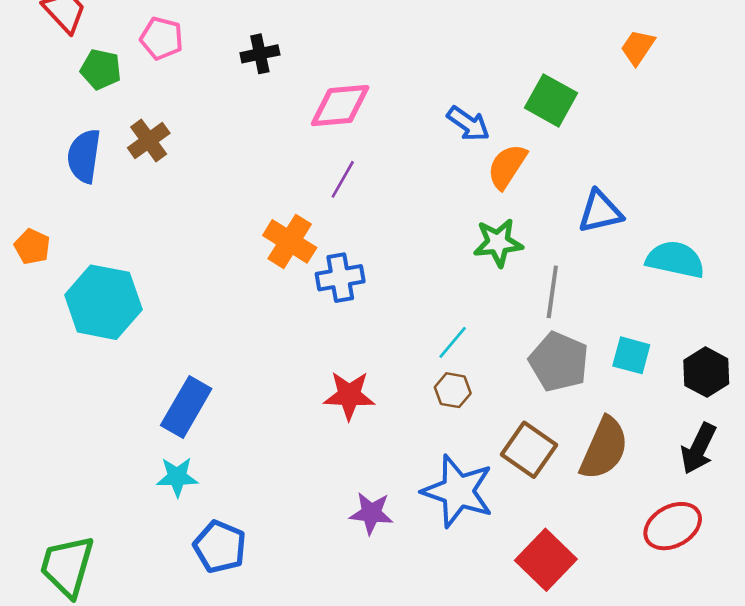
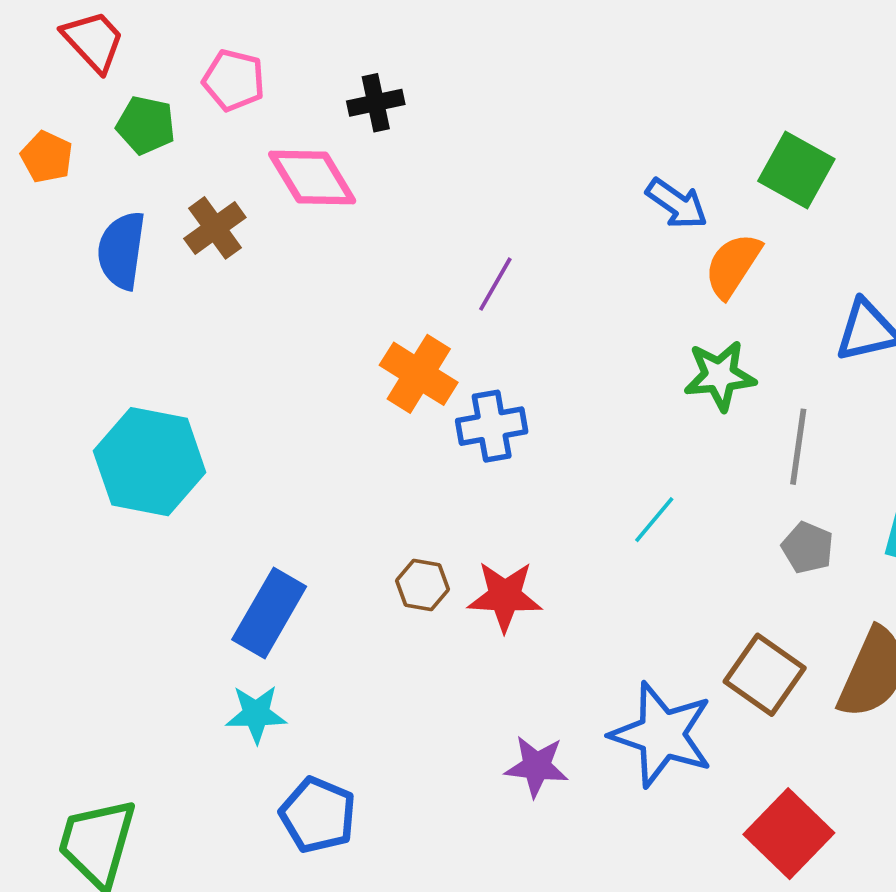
pink diamond: (340, 106) -> (312, 177), moved, turned 64
orange pentagon: (32, 247) -> (47, 157), moved
gray pentagon: (559, 362) -> (808, 548), size x0.6
brown hexagon: (453, 390) -> (422, 585), moved

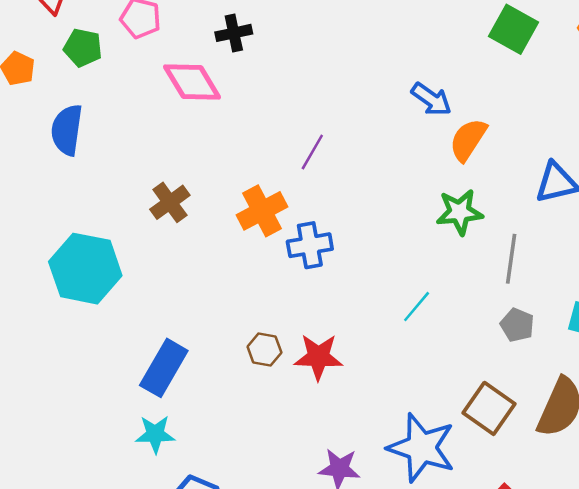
green square: (796, 170) -> (514, 29), moved
brown cross: (215, 228) -> (170, 202), moved
orange cross: (419, 374) -> (262, 211), turned 30

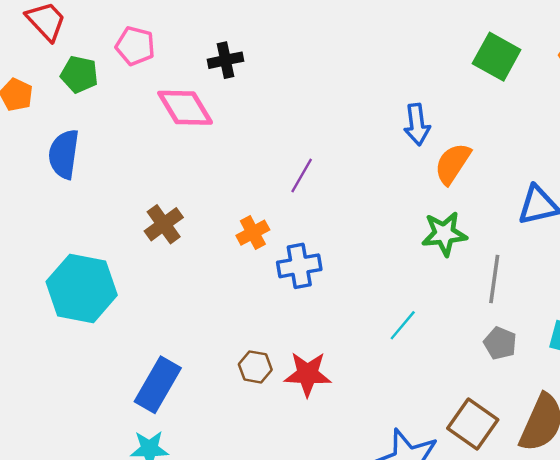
blue arrow: (431, 99) -> (417, 124), turned 48
orange cross: (262, 211) -> (253, 233), size x0.7

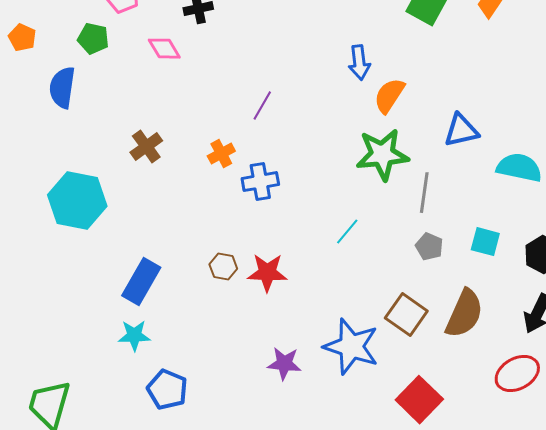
green pentagon: (79, 74) -> (93, 39), moved
pink diamond: (185, 108) -> (164, 49), size x0.7
green star: (444, 234) -> (382, 155), size x1.4

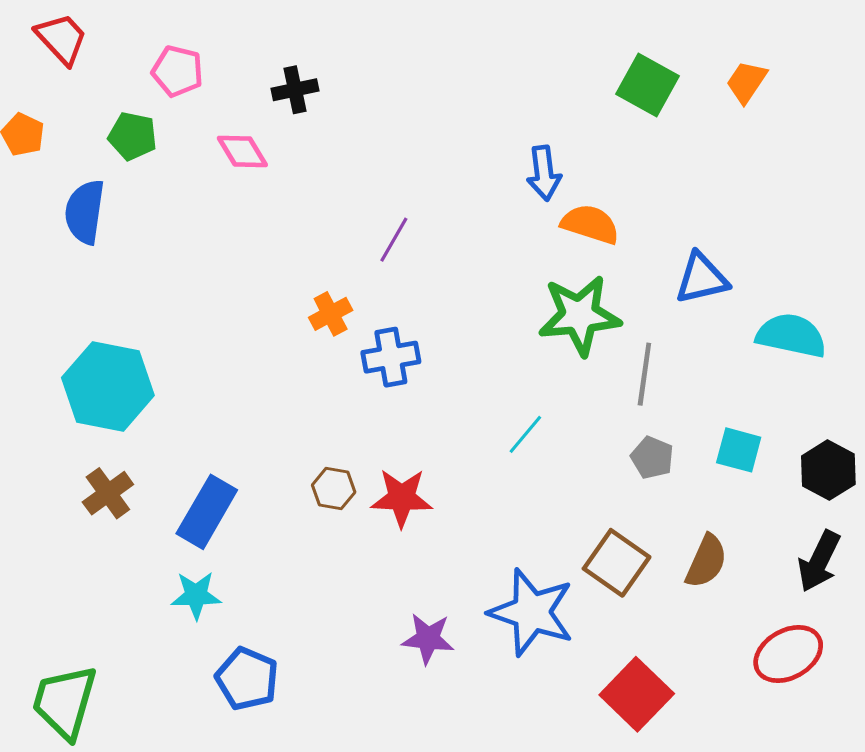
orange semicircle: (389, 96) -> (590, 224), turned 75
brown cross: (146, 147) -> (108, 493), moved
brown semicircle: (464, 314) -> (706, 561), size x0.7

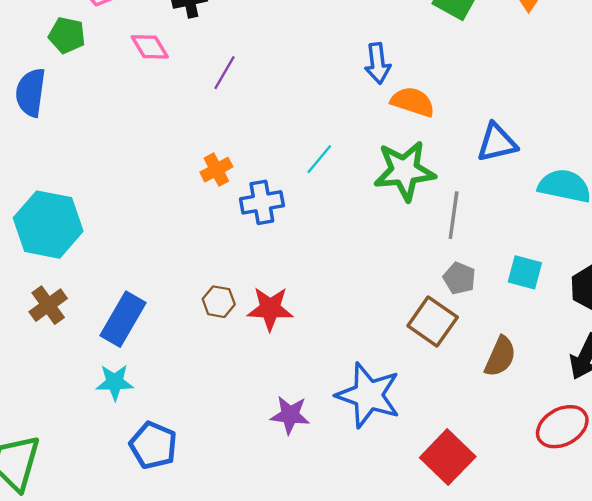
purple line: (394, 240) -> (225, 73), moved
cyan line: (525, 434) -> (319, 159), moved
brown square: (617, 563) -> (433, 321), moved

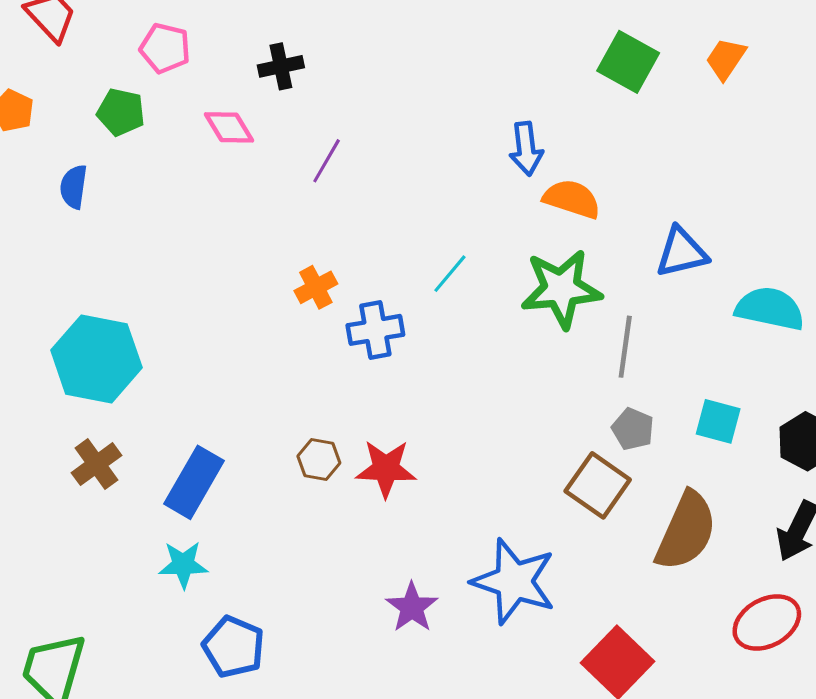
blue semicircle: (31, 92) -> (74, 187), size x0.7
brown semicircle: (500, 357) -> (686, 531), size x1.5
purple star: (290, 415) -> (412, 607), turned 30

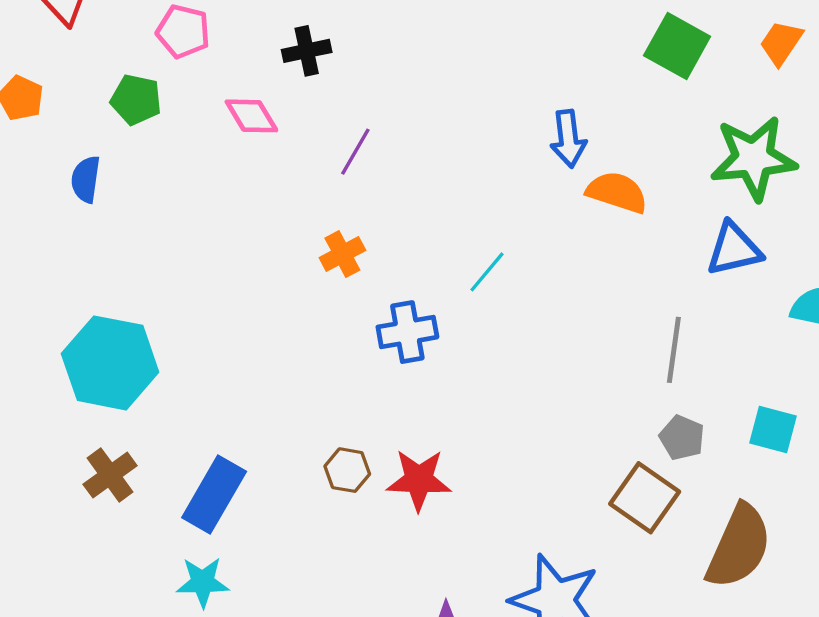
orange cross: (316, 287) -> (342, 254), moved
green star: (561, 289) -> (753, 158), moved

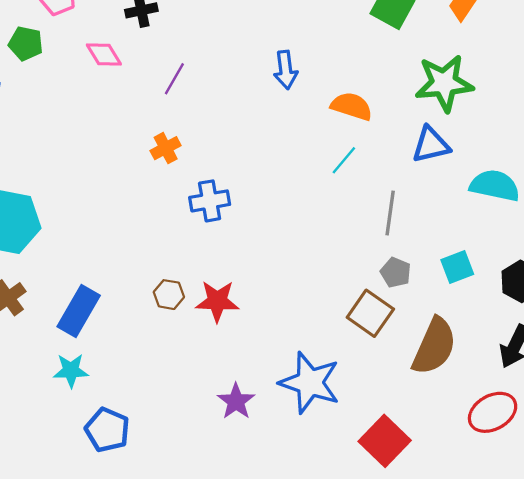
blue arrow: (568, 139) -> (286, 70), moved
cyan line: (487, 272) -> (344, 160), moved
cyan square: (773, 429) -> (457, 267), turned -36

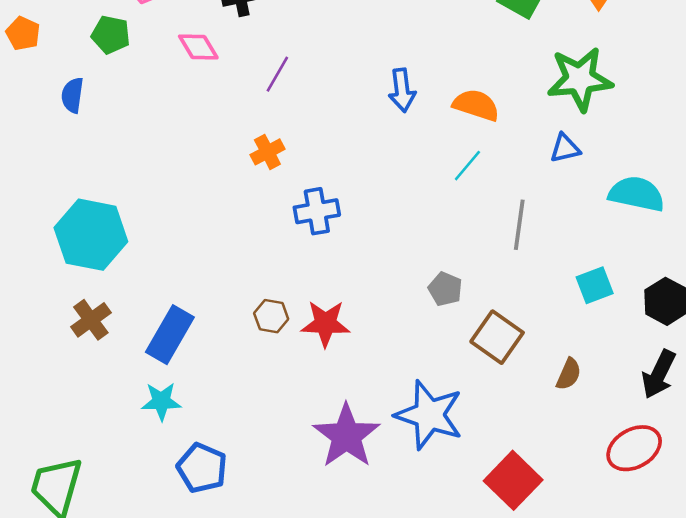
blue arrow: (286, 70) -> (402, 90), moved
blue triangle: (431, 145) -> (565, 148), size x0.7
gray pentagon: (396, 272) -> (445, 289), moved
brown semicircle: (434, 346) -> (569, 374), size x0.5
purple star: (236, 401) -> (346, 436), size x1.6

